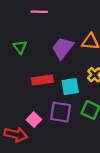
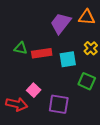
green triangle: (20, 47) -> (21, 48), moved, turned -40
purple square: (61, 112) -> (59, 104), moved

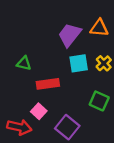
red rectangle: (42, 53) -> (48, 84), moved
cyan square: (68, 59) -> (79, 63), moved
purple square: (59, 104) -> (67, 127), turned 30

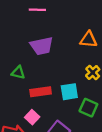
purple trapezoid: (70, 35) -> (42, 46), moved, turned -140
cyan square: (79, 63) -> (69, 92), moved

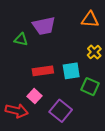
green triangle: (18, 73) -> (21, 39), moved

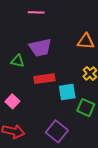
red rectangle: (43, 71) -> (44, 79), moved
pink square: (35, 96) -> (12, 101), moved

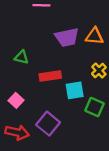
purple trapezoid: (40, 48) -> (67, 37), moved
purple square: (57, 131) -> (48, 124), moved

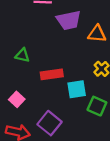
purple trapezoid: (67, 37) -> (69, 20), moved

